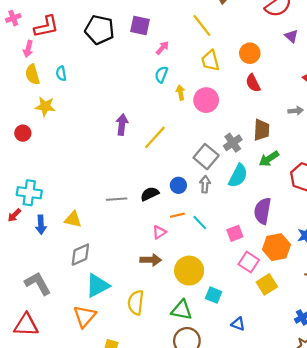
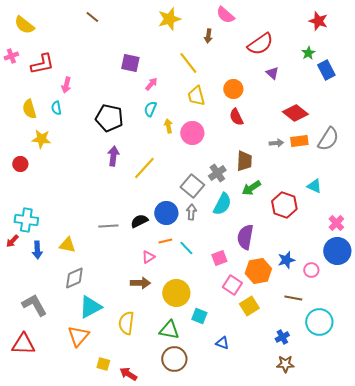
black pentagon: (100, 30) -> (109, 118), moved
pink arrow: (28, 49) -> (66, 85), moved
blue circle: (178, 185) -> (166, 213), size x1.5

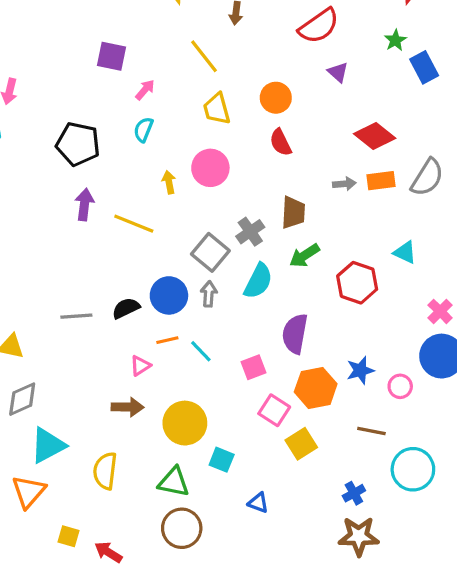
yellow arrow: (168, 126) -> (169, 182), moved
yellow line: (144, 168) -> (134, 224), turned 70
brown star: (285, 364) -> (359, 536), size x1.4

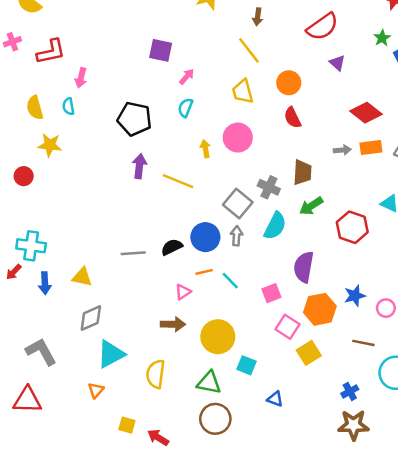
yellow line: (204, 56) -> (249, 50), moved
gray cross: (250, 232) -> (269, 187), turned -30
orange triangle: (29, 492) -> (96, 390), size x0.6

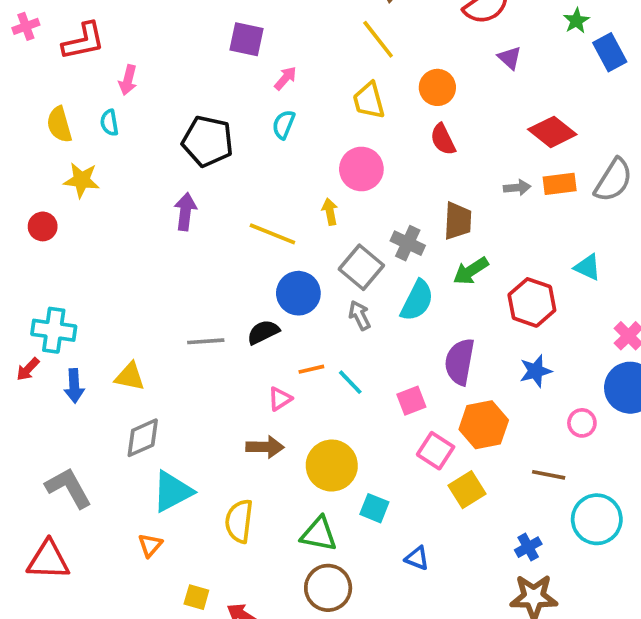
yellow arrow: (205, 149) -> (330, 212), moved
purple arrow: (139, 166) -> (185, 212), moved
gray arrow: (236, 236) -> (360, 315), turned -30
blue circle: (205, 237) -> (298, 293), moved
blue star: (355, 296) -> (536, 371), moved

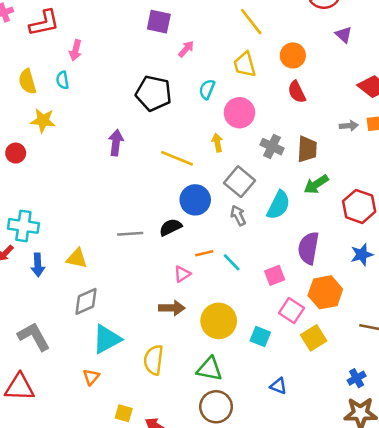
cyan semicircle: (284, 125) -> (207, 89), moved
black pentagon: (208, 141) -> (154, 93), moved
gray cross: (408, 243) -> (272, 147), moved
cyan square: (374, 508) -> (260, 337), moved

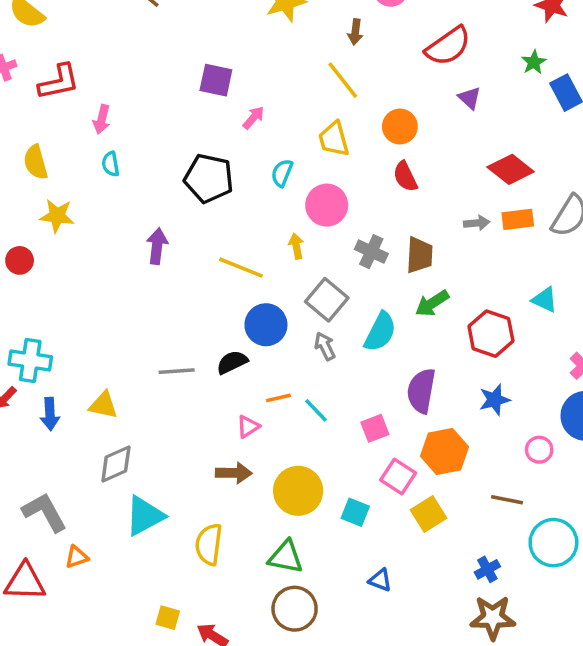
cyan semicircle: (62, 80) -> (111, 164), moved
orange triangle: (91, 377) -> (77, 557), moved, turned 30

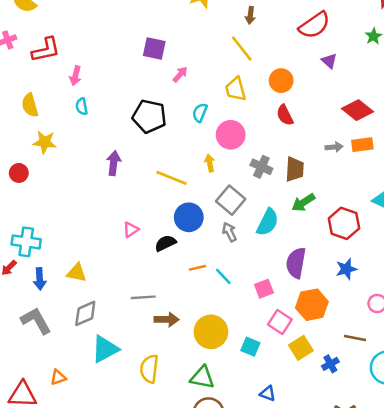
gray line: (177, 371) -> (143, 297), moved
pink triangle: (248, 427) -> (131, 230), moved
gray L-shape: (45, 512) -> (36, 321), moved
blue cross: (487, 569) -> (330, 364), moved

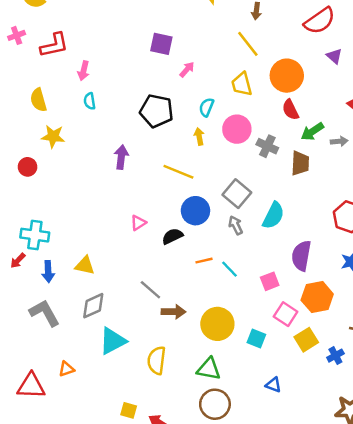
orange circle: (281, 81) -> (287, 76), size x1.4
yellow arrow: (210, 163) -> (199, 136), moved
gray cross: (261, 167) -> (267, 146), moved
green arrow: (303, 203) -> (312, 132), moved
gray line: (143, 297) -> (150, 290), turned 45

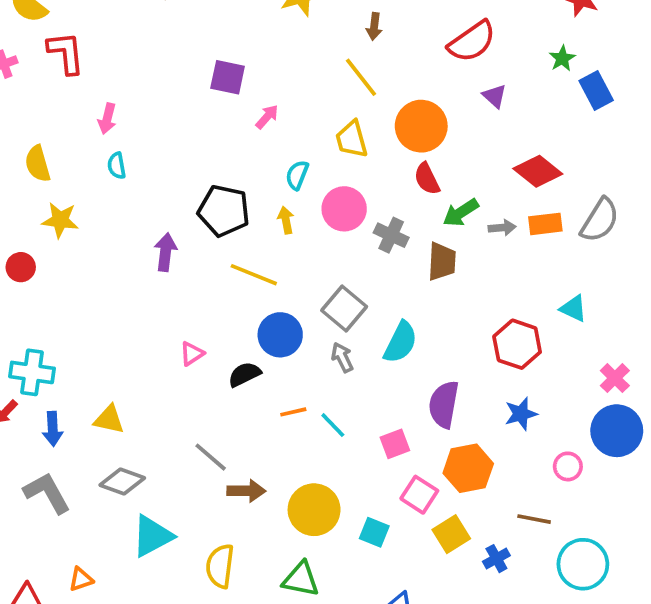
red L-shape: (54, 45) -> (66, 53), moved, turned -84
black pentagon: (157, 111) -> (224, 211), moved
gray diamond: (93, 306) -> (122, 481), turned 44

